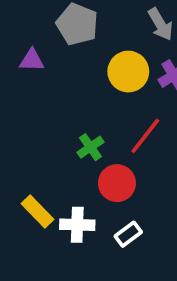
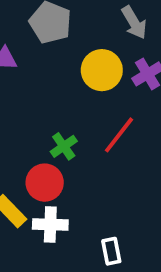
red circle: (117, 183) -> (45, 183), moved
white rectangle: (128, 234) -> (111, 251), moved, turned -64

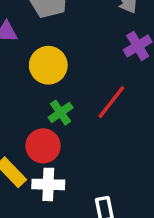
yellow circle: (102, 70) -> (48, 65), moved

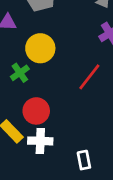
green cross: (61, 113) -> (20, 73), moved

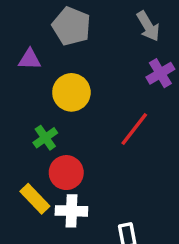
green cross: (20, 73) -> (45, 138), moved

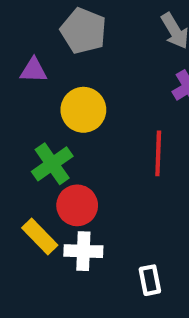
red line: (134, 129) -> (158, 153), turned -36
green cross: (45, 138) -> (52, 164), size x1.4

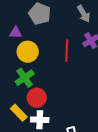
yellow circle: (83, 110) -> (28, 52), moved
red line: (158, 153) -> (67, 51), moved

